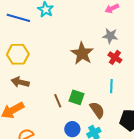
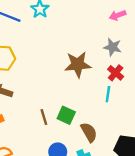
brown star: (82, 53) -> (78, 64), turned 30
cyan line: (111, 86) -> (108, 94), moved

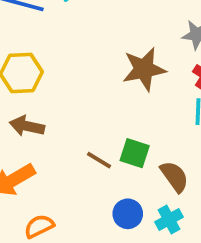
brown line: (44, 117) -> (99, 160), turned -35

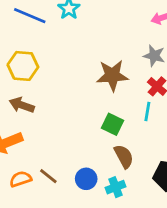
green square: (135, 153) -> (113, 124), moved
brown line: (99, 160) -> (48, 176), moved

